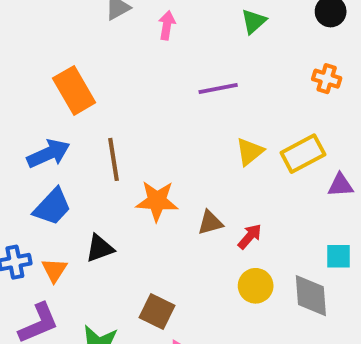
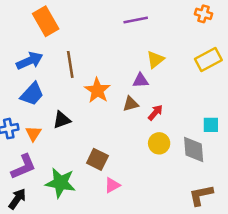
yellow rectangle: (303, 154) -> (208, 59), moved
purple triangle: (340, 185) -> (141, 80), moved
orange star: (157, 201) -> (97, 90), turned 30

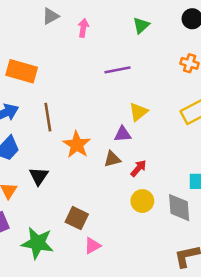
orange rectangle: (46, 21) -> (22, 71), turned -44
black triangle: (62, 120) -> (39, 176), turned -36

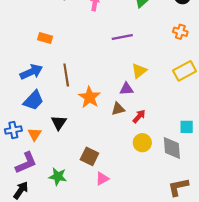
orange rectangle: (22, 71) -> (45, 38), size x0.6
green star: (37, 243) -> (58, 177), size x0.7

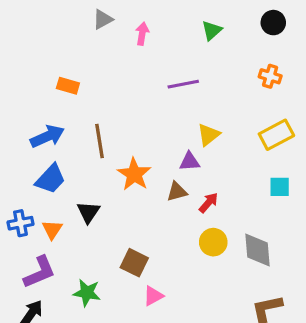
cyan square: (187, 127) -> (280, 187), moved

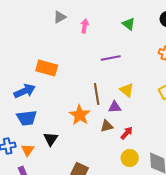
green triangle: (212, 30) -> (129, 24), turned -40
orange rectangle: (68, 86) -> (47, 68), moved, size x1.5
yellow triangle: (209, 135) -> (127, 90), turned -42
brown line: (100, 141) -> (97, 94), moved
blue trapezoid: (51, 179) -> (27, 118), turned 40

